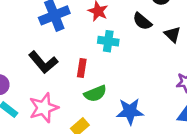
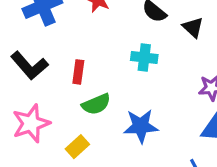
cyan cross: (108, 41) -> (144, 58), moved

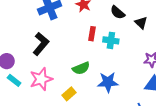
black L-shape: (29, 66) -> (41, 44), turned -100
red rectangle: (78, 72) -> (92, 34), moved

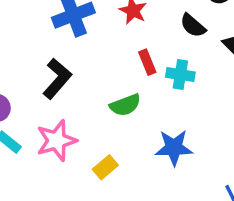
red rectangle: (92, 34) -> (147, 62), turned -32
green semicircle: (81, 68) -> (125, 105), moved

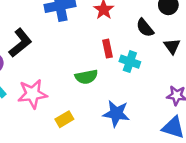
black L-shape: (57, 79) -> (20, 43), moved

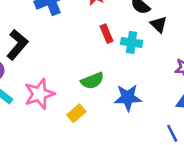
black triangle: (172, 46) -> (159, 24), moved
green semicircle: (86, 77) -> (92, 81), moved

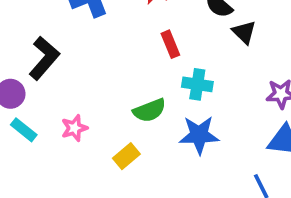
cyan cross: (132, 42) -> (197, 84), moved
pink star: (39, 94) -> (74, 128), size x0.6

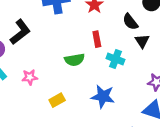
cyan cross: (197, 84) -> (115, 59), moved
green semicircle: (149, 110) -> (74, 60), moved

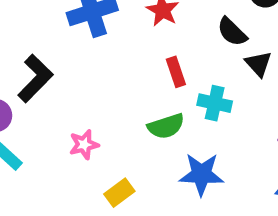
green semicircle: (74, 60) -> (166, 126), moved
pink star: (30, 77) -> (84, 145), moved

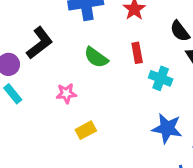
green semicircle: (166, 126) -> (96, 57), moved, turned 45
blue star: (201, 174) -> (167, 128), moved

